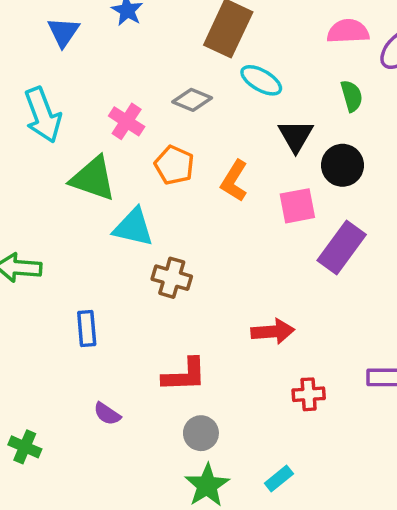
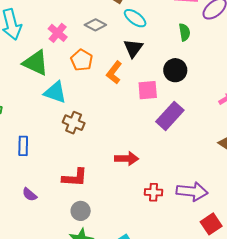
black triangle: (296, 136) -> (133, 48), moved
red cross: (309, 394) -> (153, 192), moved

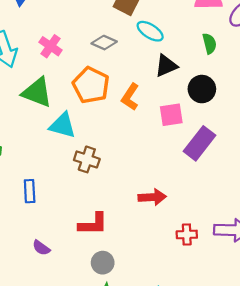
pink cross: (58, 33) -> (51, 46), moved
black triangle: (133, 48) -> (166, 66), moved, turned 35
orange pentagon: (82, 60) -> (91, 85), size x1.4

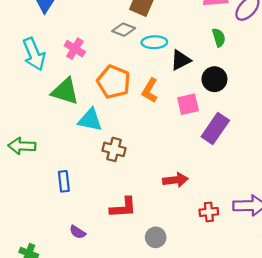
cyan ellipse: (150, 31) -> (154, 42), moved, turned -30
gray diamond: (104, 43) -> (124, 30), moved
gray circle: (103, 263) -> (156, 237), moved

